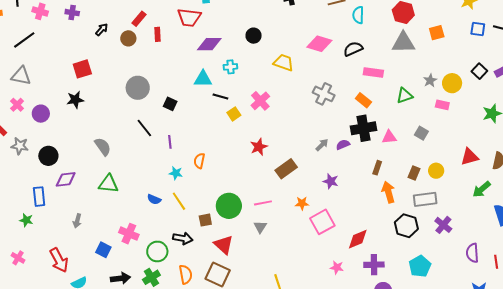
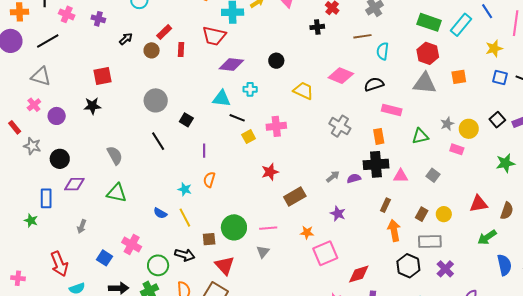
orange rectangle: (363, 100) -> (379, 136), turned 35
pink cross: (260, 101) -> (276, 126), turned 30
purple line: (170, 142) -> (204, 151), moved
pink cross: (18, 258) -> (18, 278), moved, turned -32

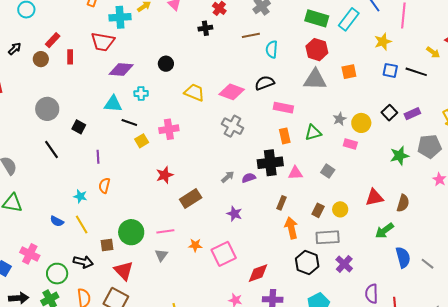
pink diamond: (341, 76) -> (232, 92), moved
orange rectangle: (379, 136) -> (285, 136), moved
orange star: (307, 233) -> (195, 245), moved

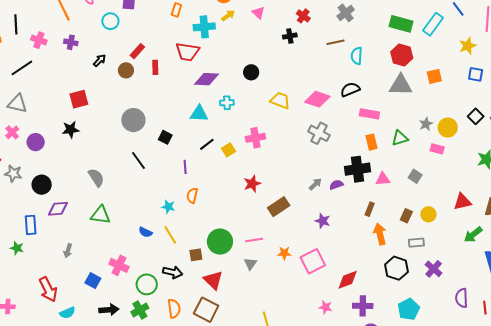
black line: (129, 123) -> (207, 144), moved, turned -56
gray rectangle: (328, 237) -> (416, 243), size x0.7

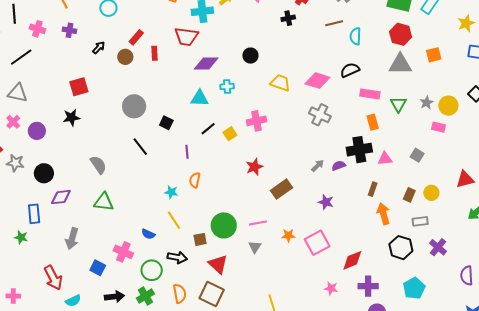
green triangle: (400, 138) -> (398, 104), moved, turned -42
blue semicircle: (145, 232) -> (148, 234), moved
gray arrow: (68, 251) -> (72, 239), size x1.5

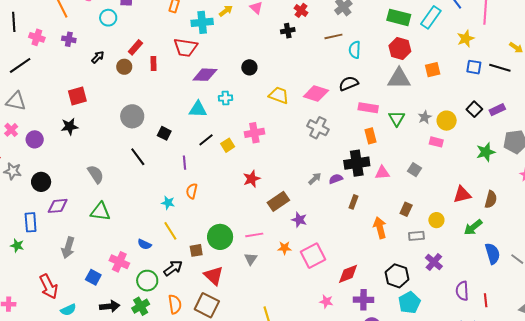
brown rectangle: (373, 189) -> (353, 202), moved
yellow circle: (431, 193) -> (436, 220), moved
purple star: (326, 202) -> (299, 220), moved
black hexagon: (401, 248) -> (397, 276), moved
black arrow: (177, 257) -> (173, 268), turned -48

